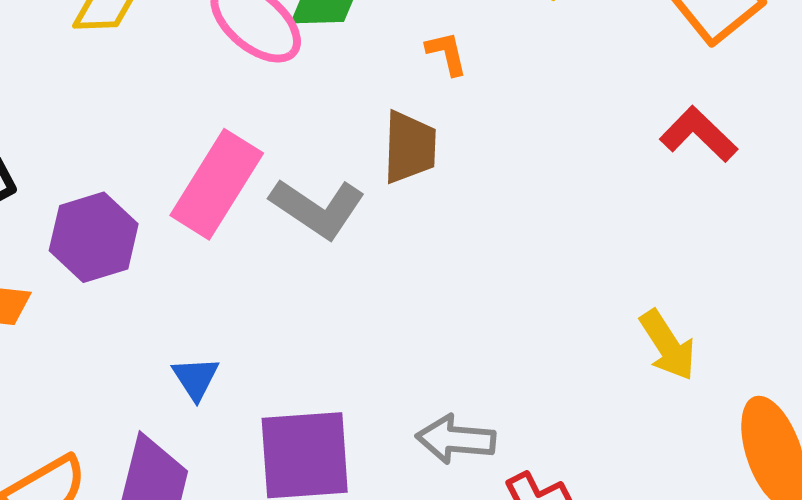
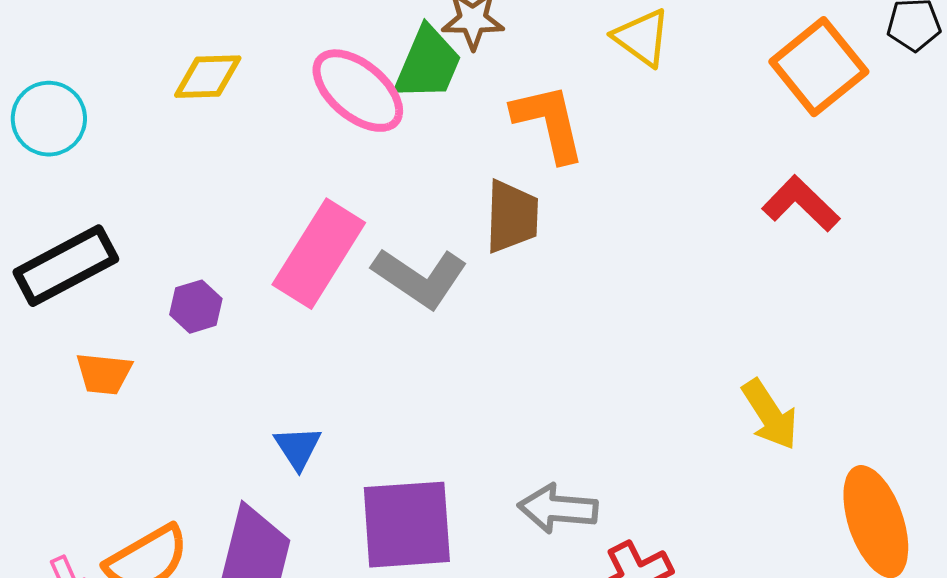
orange L-shape: (447, 53) -> (549, 123), size x1.8
purple hexagon: (94, 237) -> (196, 307), size x0.6

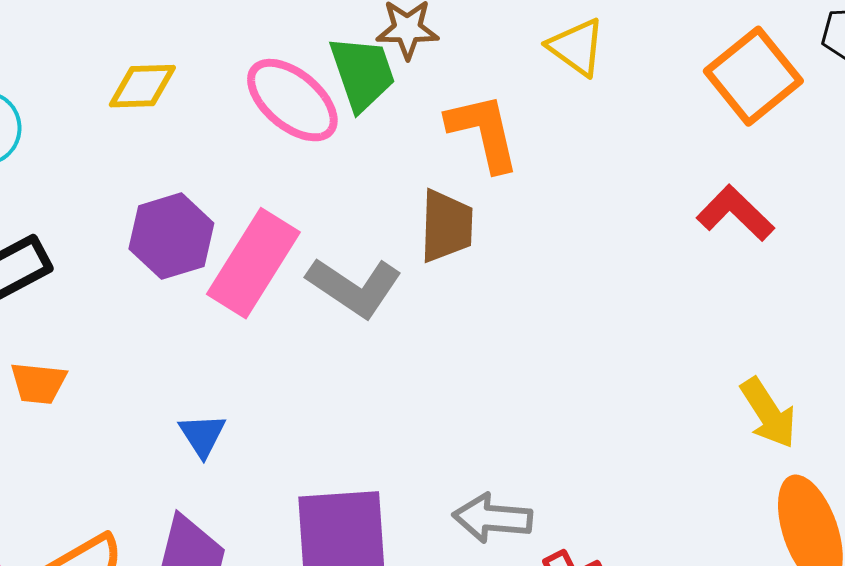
green trapezoid: (428, 64) -> (362, 73), turned -42
purple hexagon: (196, 307) -> (171, 236), moved, size x1.6
yellow arrow: (770, 415) -> (768, 413), moved
blue triangle: (298, 448) -> (202, 435), moved

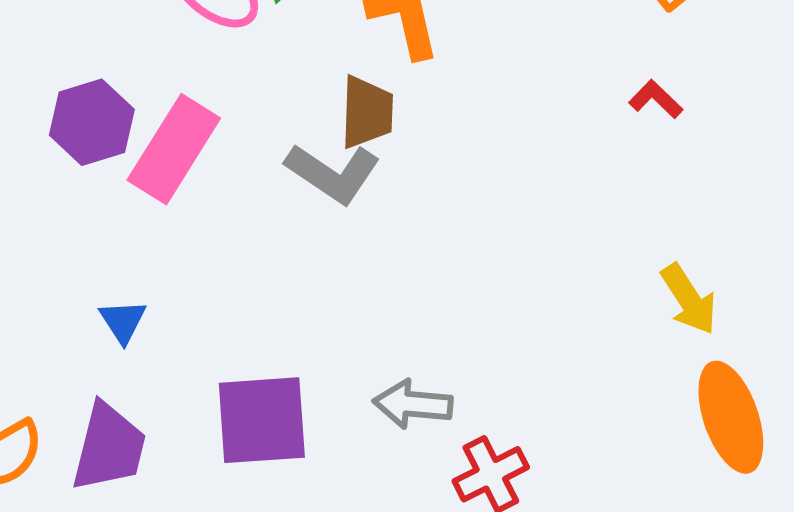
red L-shape: (735, 213) -> (656, 99), size x0.7
gray L-shape: (354, 287) -> (333, 173), moved

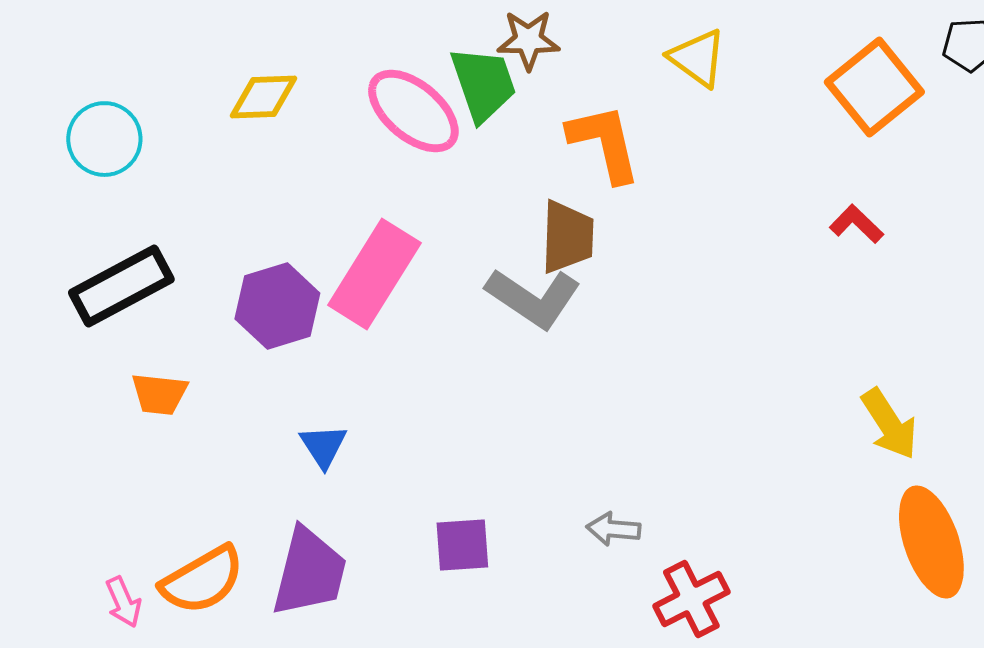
purple hexagon: (92, 122) -> (277, 306), moved
gray arrow: (413, 404) -> (613, 529), size x0.7
purple square: (262, 420) -> (462, 545), size x0.6

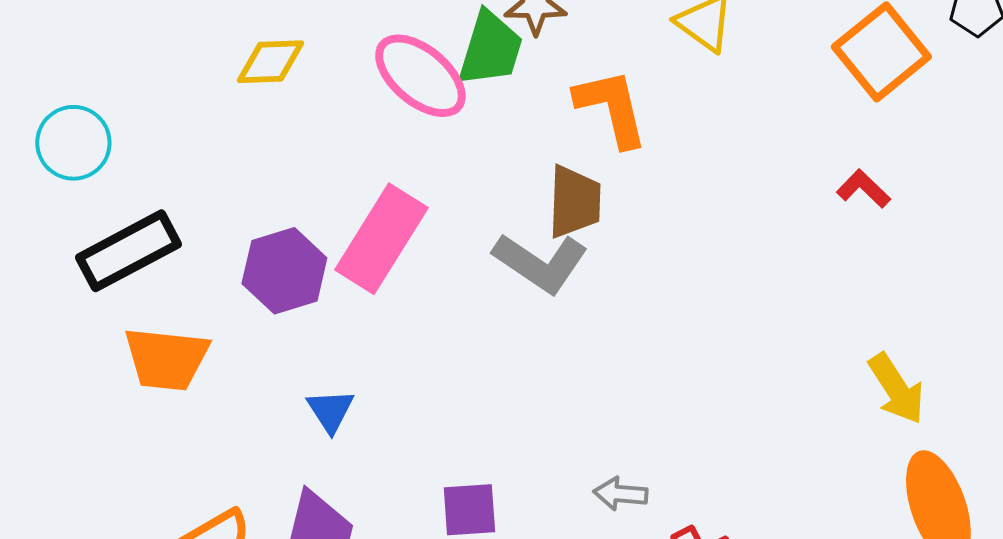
green trapezoid: (483, 84) -> (490, 49), turned 36
cyan circle: (104, 139) -> (73, 143), moved
orange trapezoid: (159, 394) -> (166, 359), size x1.5

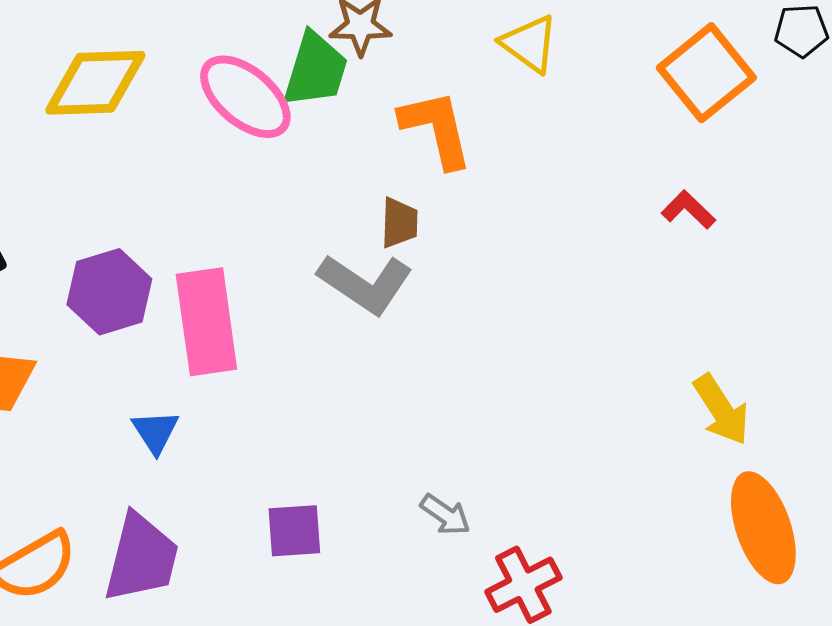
yellow diamond: (270, 62) -> (95, 83), size x1.5
brown trapezoid: (574, 202) -> (399, 223), size x0.7
pink rectangle: (381, 239) -> (206, 322), moved, turned -40
gray arrow: (620, 494) -> (445, 515), turned -150

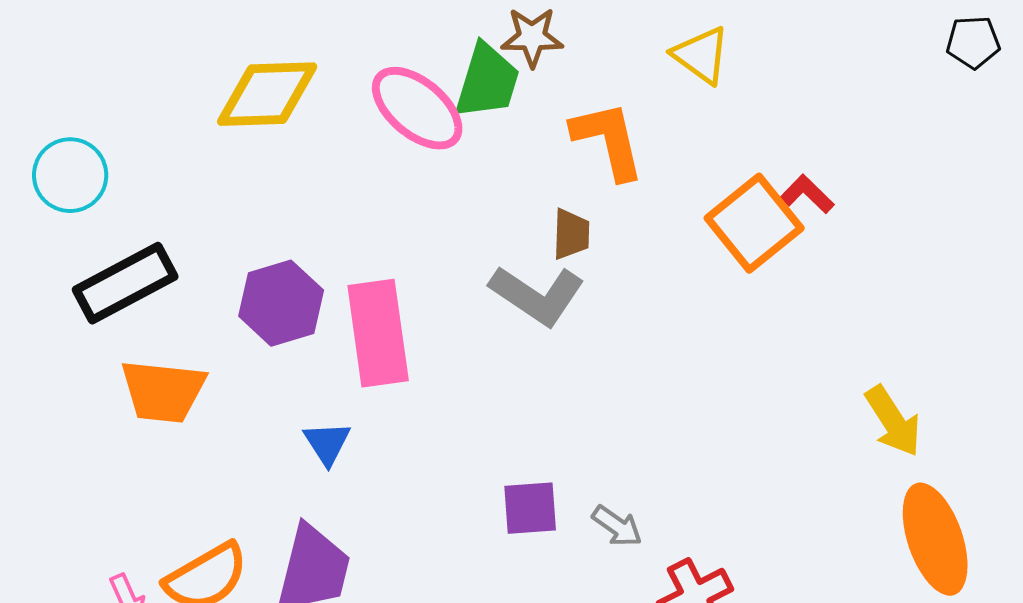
orange square: (706, 73) -> (754, 223), moved
red L-shape: (688, 210) -> (807, 194), moved
purple square: (294, 531) -> (530, 508), moved

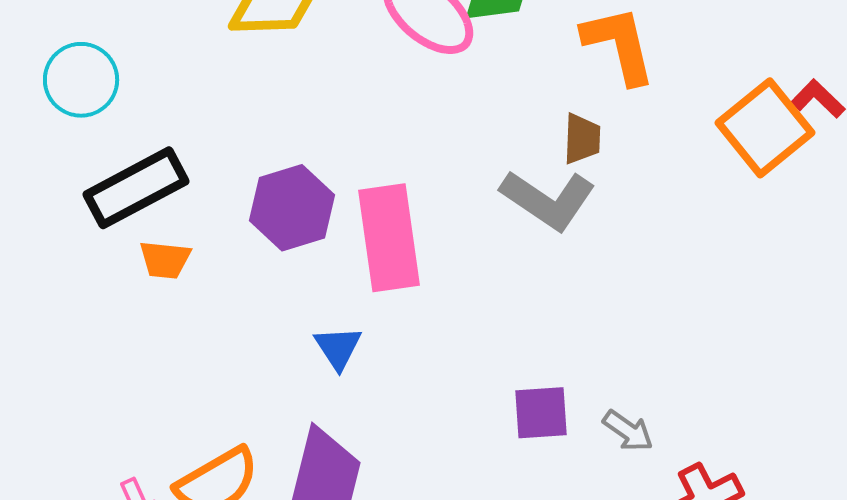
orange trapezoid: (163, 391) -> (165, 260), moved, size x0.6

